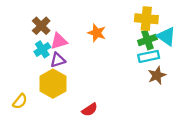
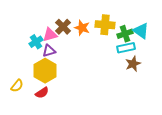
yellow cross: (146, 19) -> (105, 25), moved
brown cross: (41, 26) -> (63, 27), moved
red semicircle: (90, 110) -> (42, 93), moved

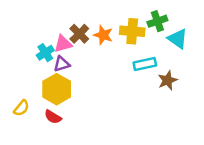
green cross: (125, 34) -> (157, 21), moved
cyan rectangle: (126, 48) -> (145, 64), moved
red semicircle: (42, 93) -> (53, 117), turned 64

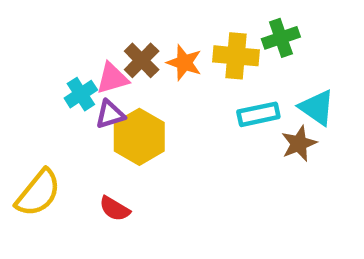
cyan triangle: (178, 39) -> (317, 108), moved
yellow hexagon: (57, 89) -> (139, 137), moved
yellow semicircle: (21, 108) -> (38, 193), size x1.6
red semicircle: (53, 117) -> (115, 209), moved

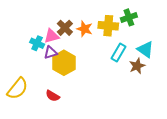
cyan cross: (81, 94) -> (37, 43), turned -32
cyan rectangle: (258, 114) -> (119, 53), turned -48

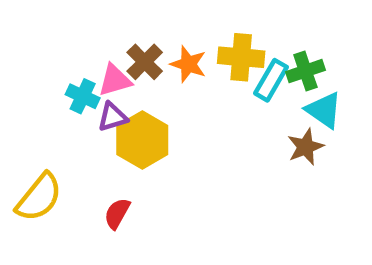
green cross: (129, 17) -> (305, 71), moved
cyan rectangle: (119, 53) -> (271, 80), moved
red semicircle: (53, 96) -> (117, 213), turned 88

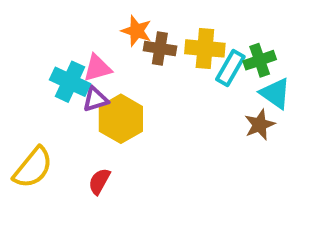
brown cross: (145, 62) -> (160, 48), moved, turned -36
orange star: (188, 64) -> (137, 31), moved
cyan cross: (83, 96) -> (70, 82), size x1.4

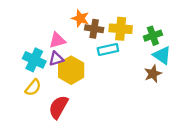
cyan rectangle: (230, 68) -> (108, 49), moved, turned 48
cyan cross: (70, 82) -> (34, 60), moved
yellow semicircle: (33, 168) -> (33, 88), moved, size x0.7
red semicircle: (99, 181) -> (58, 107), size x1.5

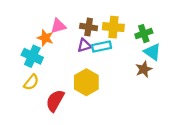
orange star: (80, 18) -> (45, 38), moved
pink triangle: (57, 40) -> (58, 26), moved
purple triangle: (56, 59) -> (84, 45), moved
yellow hexagon: (71, 70) -> (86, 82), moved

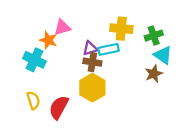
brown cross: (89, 27) -> (92, 62), moved
yellow semicircle: (31, 82) -> (33, 100), moved, turned -56

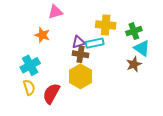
pink triangle: (62, 27) -> (55, 12), moved
cyan cross: (34, 60) -> (30, 65), moved, turned 36

